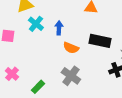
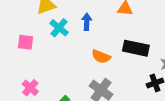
blue arrow: (59, 28) -> (87, 22), moved

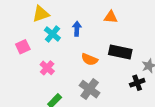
pink square: (25, 42) -> (23, 47), turned -32
pink cross: (30, 88) -> (47, 68), moved

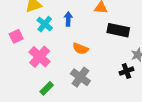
black rectangle: (120, 52) -> (118, 30), moved
pink cross: (47, 68) -> (40, 57), size x1.5

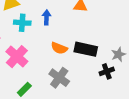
cyan cross: (45, 24) -> (22, 23), turned -35
black rectangle: (118, 30) -> (86, 49), moved

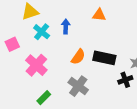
cyan cross: (22, 23) -> (42, 32), turned 35
orange semicircle: (59, 48) -> (78, 57), turned -77

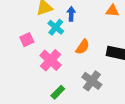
blue arrow: (66, 26) -> (71, 14), moved
orange semicircle: (78, 57) -> (83, 47), moved

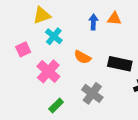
blue arrow: (71, 14) -> (93, 22), moved
orange semicircle: (83, 47) -> (82, 57), turned 84

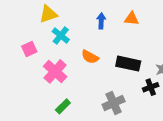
orange triangle: (114, 19) -> (132, 19), moved
gray cross: (92, 93) -> (114, 103), moved, turned 30

